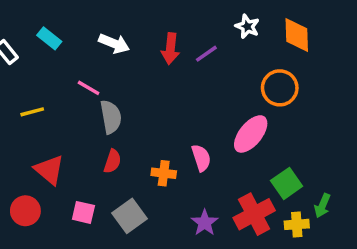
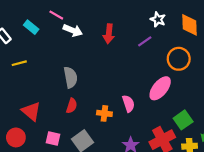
purple line: (206, 54) -> (145, 41), moved
pink line: (89, 88) -> (56, 15), moved
yellow line: (32, 112) -> (19, 63), moved

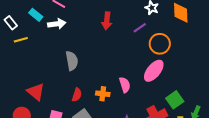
white arrow: (73, 30) -> (57, 24), moved, turned -30
orange circle: (179, 59) -> (160, 44), moved
yellow line: (19, 63) -> (21, 40), moved
red semicircle: (72, 106) -> (77, 95), moved

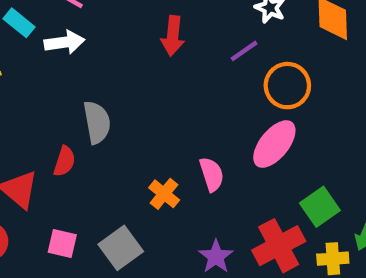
orange cross: (103, 94) -> (164, 194), turned 32
red semicircle: (77, 95) -> (64, 161), moved

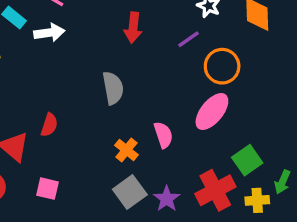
gray semicircle: (97, 122) -> (113, 88), moved
gray square: (121, 248) -> (130, 192), moved

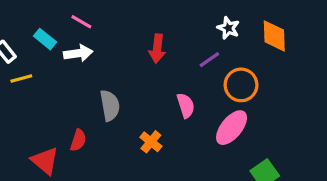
gray semicircle: (113, 88) -> (110, 105), moved
pink semicircle: (163, 135) -> (186, 105), moved
orange cross: (126, 150) -> (151, 142), moved

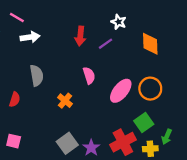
orange diamond: (274, 36) -> (150, 44), moved
red arrow: (157, 49) -> (80, 36), moved
white arrow: (78, 53) -> (30, 37), moved
orange circle: (241, 85) -> (150, 89), moved

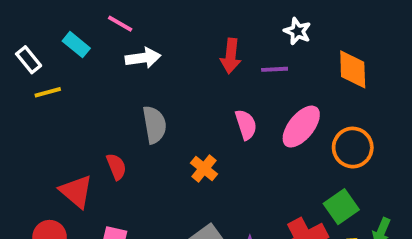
purple line: (105, 44) -> (275, 69), turned 32
pink ellipse: (121, 91) -> (301, 127), moved
red semicircle: (15, 100) -> (116, 167), turned -40

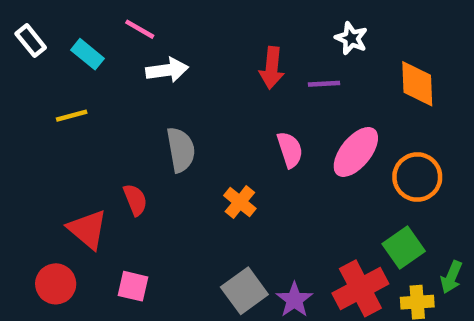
white rectangle: (29, 60) -> (31, 41), moved
yellow line: (48, 92) -> (72, 116), moved

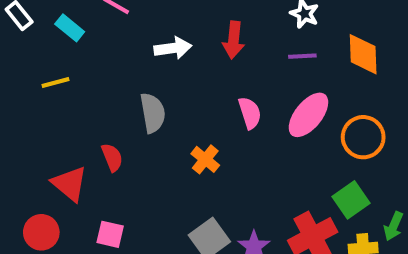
white arrow: (167, 70) -> (173, 48), moved
purple line: (324, 84) -> (302, 56), moved

